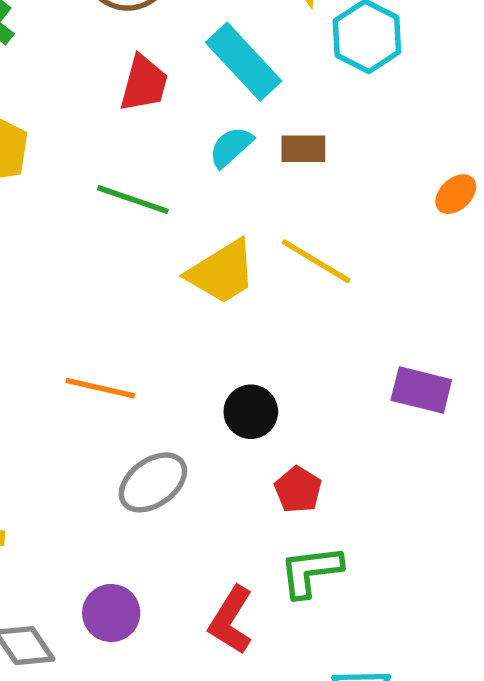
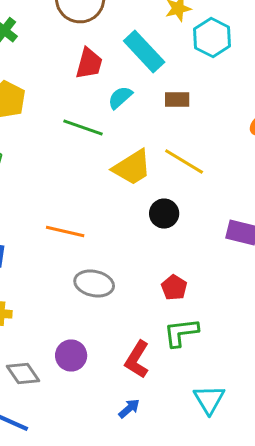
cyan semicircle: (231, 147) -> (120, 98), moved
black circle: (251, 412) -> (164, 214), moved
gray ellipse: (153, 482) -> (94, 284), turned 48

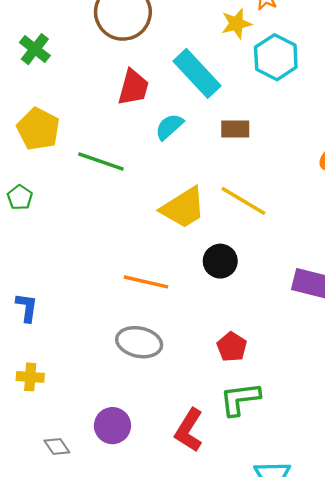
green line: (83, 128) -> (101, 161), moved
orange line: (65, 232) -> (146, 282), moved
gray diamond: (23, 374) -> (57, 446), size x0.7

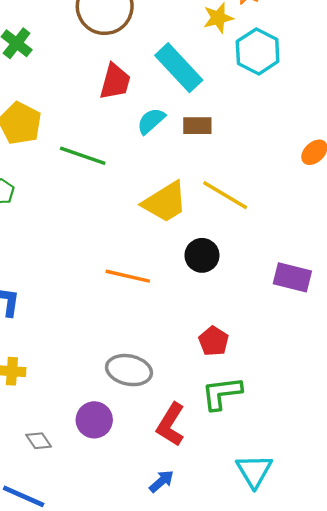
brown rectangle: (235, 129) -> (197, 126), moved
gray ellipse: (139, 342) -> (129, 370), moved

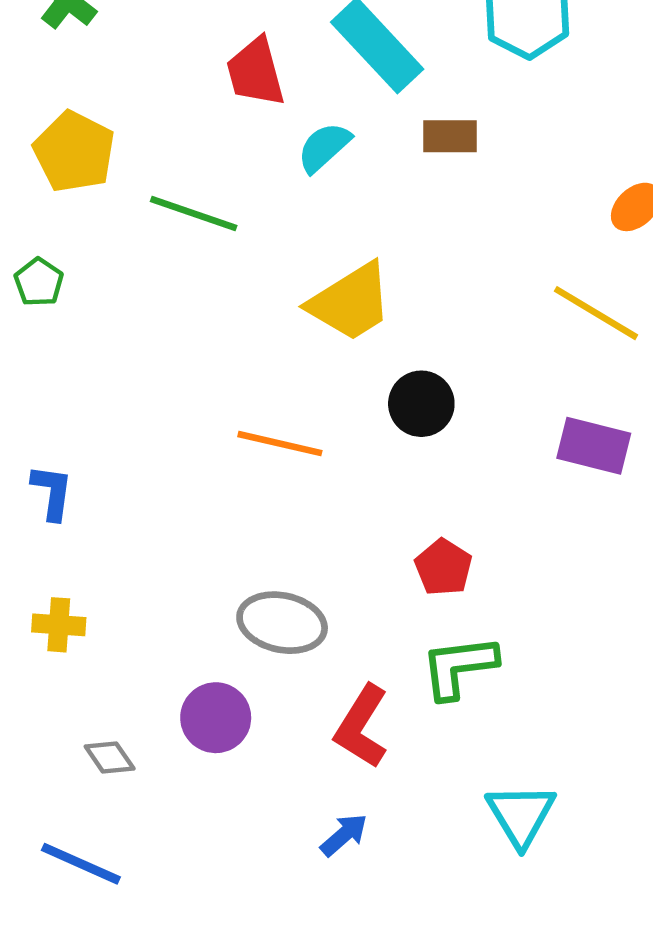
red trapezoid: (115, 82) -> (256, 72), turned 150
brown rectangle: (197, 126) -> (450, 136), moved
yellow line: (225, 195) -> (596, 313), moved

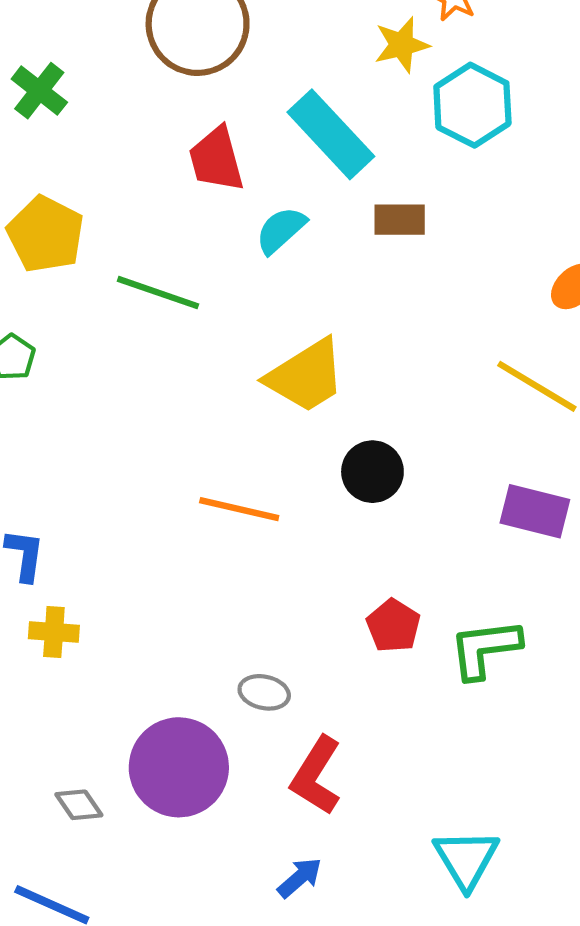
gray ellipse: (282, 623) -> (264, 692), moved, size x0.6
yellow cross: (59, 625) -> (54, 632), moved
green L-shape: (459, 667) -> (485, 649), moved
purple circle: (216, 718) -> (179, 767), size x1.5

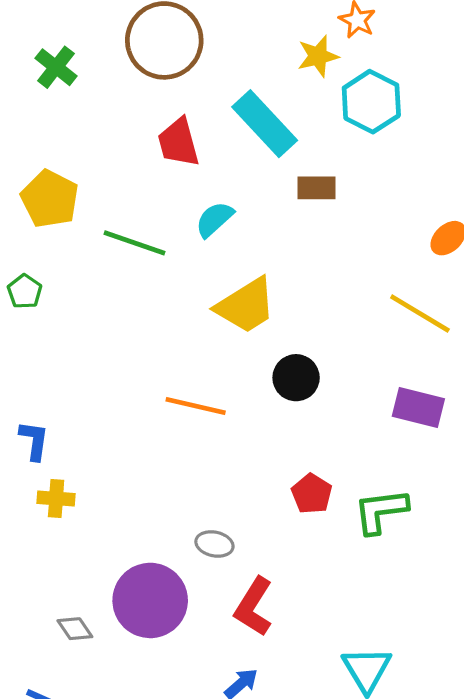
green cross: (39, 91) -> (56, 67), moved
cyan semicircle: (281, 230) -> (214, 219), moved

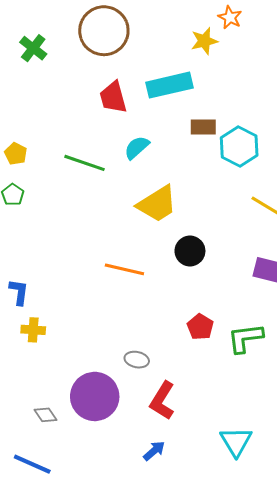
cyan hexagon: (371, 102) -> (239, 146), moved
cyan rectangle: (265, 124) -> (169, 85), turned -60
yellow pentagon: (50, 199) -> (16, 154), moved, size x0.6

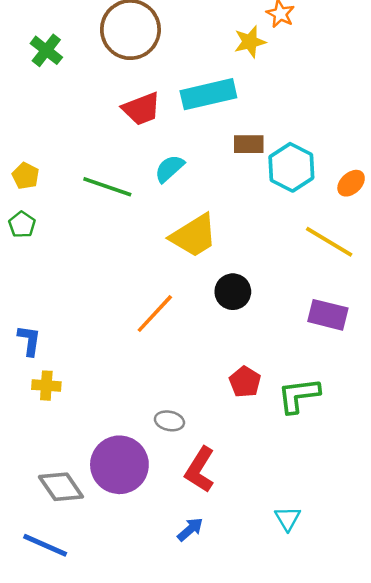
red trapezoid: (113, 97) -> (141, 109), turned -96
orange line: (124, 269) -> (155, 314), turned -60
gray diamond: (46, 415) -> (61, 487), size x1.6
cyan triangle: (236, 442) -> (288, 518), size x0.7

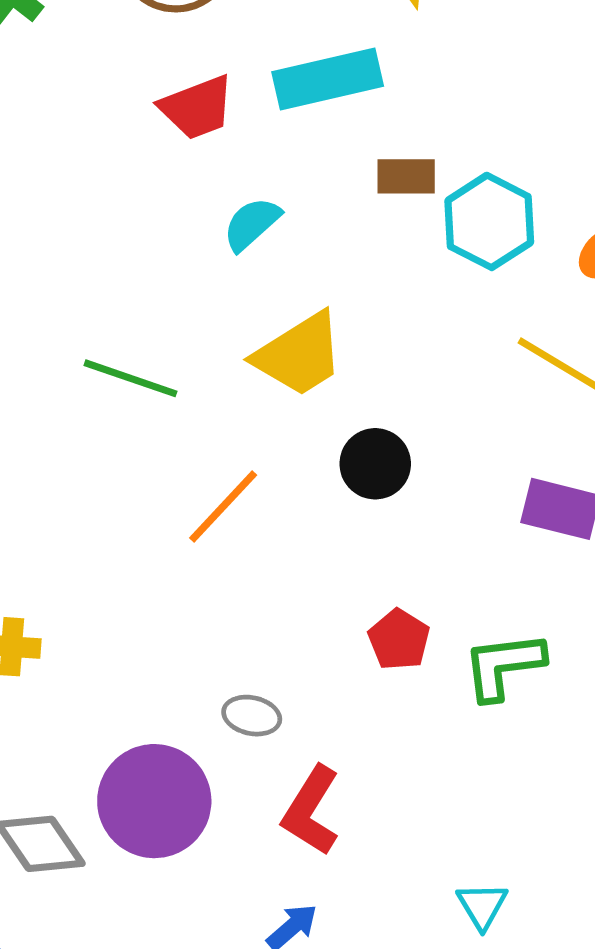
green line: (107, 187) -> (131, 378), moved

